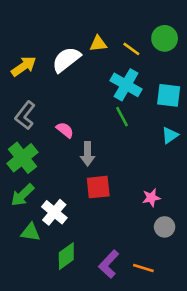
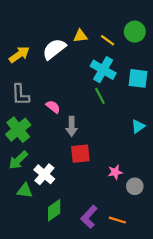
gray L-shape: (25, 115) -> (20, 95), turned -40
cyan triangle: (170, 135) -> (138, 126), moved
pink star: (151, 198) -> (115, 172), moved

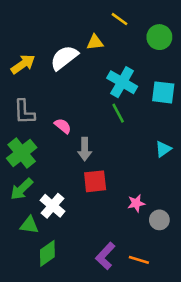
yellow line: (108, 40) -> (119, 19), moved
green diamond: (54, 210) -> (47, 253), moved

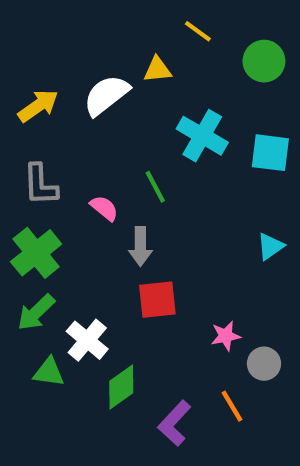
green line: (118, 113) -> (155, 187), moved
green diamond: (47, 253) -> (121, 387), moved
orange line: (139, 260) -> (232, 406), moved, turned 42

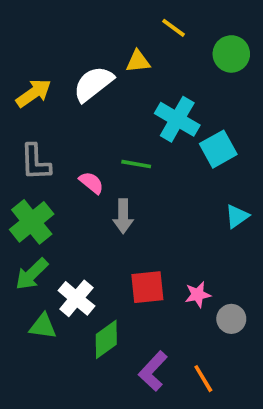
cyan square: (270, 153) -> (218, 149), moved, turned -36
green line: (155, 187) -> (136, 164), turned -52
red square: (157, 300) -> (147, 287), moved
orange line: (232, 406) -> (203, 379), moved

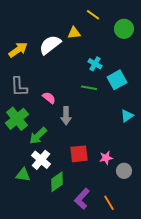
cyan cross: (177, 119) -> (95, 64), size x0.6
green line: (136, 164) -> (89, 88), moved
green arrow: (32, 274) -> (38, 136), moved

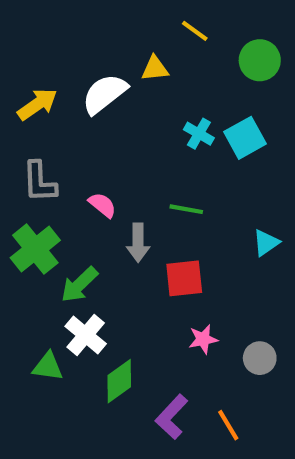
cyan square: (117, 80) -> (245, 138), moved
green line: (89, 88) -> (186, 209), moved
red square: (79, 154) -> (184, 278), moved
pink star: (106, 158) -> (203, 339), moved

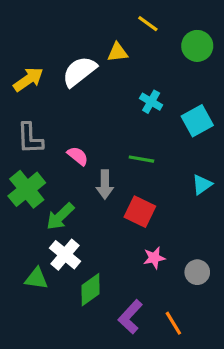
cyan square: (245, 138) -> (197, 121), moved
red square: (184, 278) -> (140, 212), turned 32

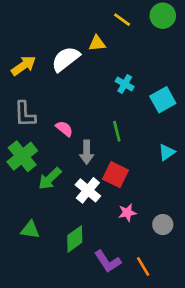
green circle: (197, 46) -> (163, 16), moved
green line: (141, 159) -> (117, 131), turned 66
white cross: (65, 255) -> (88, 190), moved
purple L-shape: (130, 317) -> (108, 261), turned -76

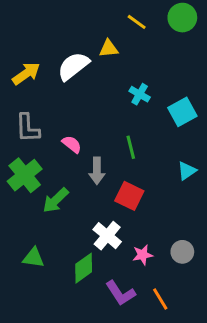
white cross: (88, 190) -> (107, 236), moved
pink star: (127, 213) -> (143, 255), moved

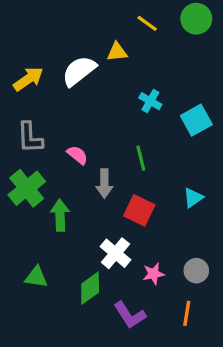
cyan triangle: (187, 171) -> (193, 198), moved
green arrow: (56, 200) -> (60, 215), turned 132
orange line: (160, 299) -> (187, 313), moved, turned 40

